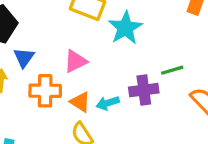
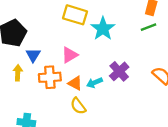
green line: (172, 70) -> (148, 27), moved
purple cross: (144, 90) -> (119, 71), turned -30

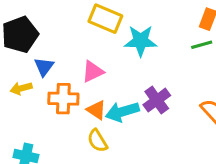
cyan star: (103, 29) -> (141, 41), turned 30
yellow arrow: (18, 73) -> (21, 88), turned -112
cyan arrow: (95, 83) -> (122, 112), size x1.5

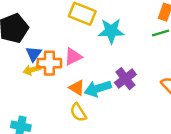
yellow arrow: (21, 88) -> (32, 70), moved
orange cross: (63, 99) -> (49, 63), moved

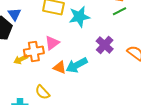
blue triangle: (34, 54) -> (15, 14), moved
purple cross: (125, 79) -> (105, 45), moved
yellow semicircle: (78, 112) -> (42, 92), moved

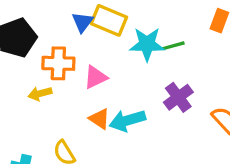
green line: (120, 11) -> (173, 46), moved
blue triangle: (15, 14) -> (82, 22), moved
orange cross: (34, 51) -> (58, 63), moved

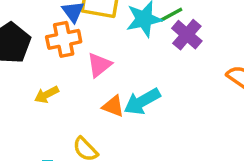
orange cross: (58, 63) -> (64, 39), moved
purple cross: (178, 97) -> (187, 35), moved

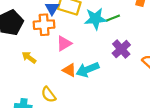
purple cross: (187, 35) -> (121, 49), moved
yellow arrow: (47, 95) -> (29, 57), turned 56

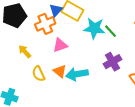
green line: (113, 18) -> (111, 31), turned 56
orange cross: (44, 25) -> (45, 24), turned -30
yellow semicircle: (49, 95) -> (39, 74), moved

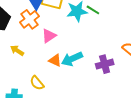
purple cross: (112, 62) -> (105, 64), moved, turned 30
yellow semicircle: (39, 74) -> (37, 83), moved

